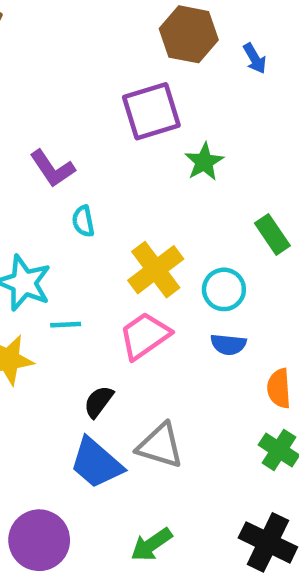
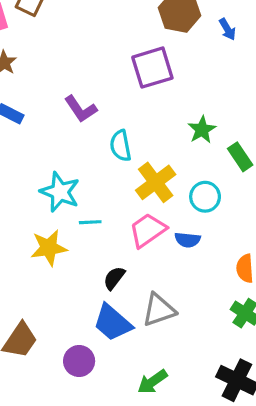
green star: (204, 162) -> (202, 130), moved
cyan semicircle: (83, 221) -> (121, 146), moved, size x1.4
blue semicircle: (228, 344) -> (188, 240), moved
gray triangle: (160, 446) -> (159, 310), turned -36
purple circle: (39, 540) -> (79, 361), moved, size x0.7

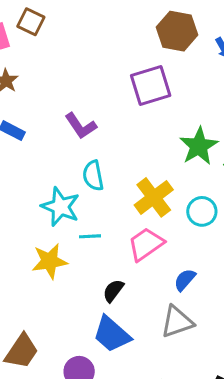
green star: (202, 130) -> (199, 146), size x1.4
cyan semicircle: (121, 146) -> (93, 176), moved
blue semicircle: (188, 240) -> (185, 280), moved, turned 125
gray triangle: (159, 310) -> (177, 322), moved

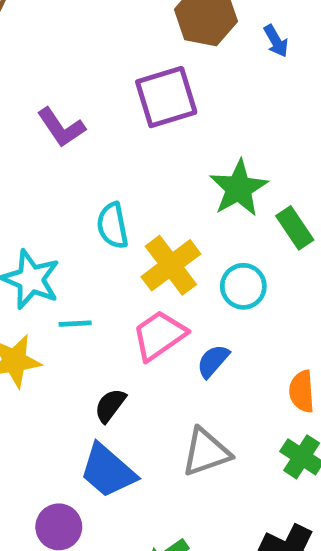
purple L-shape: (81, 126) -> (61, 127), moved
cyan semicircle: (93, 176) -> (112, 226), moved
blue semicircle: (185, 280) -> (213, 361), moved

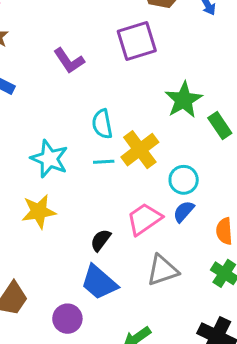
cyan circle: (243, 286) -> (184, 180), moved
cyan line: (75, 324) -> (104, 162), moved
pink trapezoid: (159, 335) -> (144, 219), moved
blue semicircle: (213, 361) -> (184, 211), moved

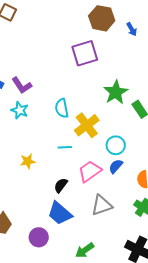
purple L-shape: (69, 61) -> (22, 85), moved
cyan star: (49, 159) -> (20, 110), moved, size x0.7
cyan line: (104, 162) -> (65, 147), moved
yellow star: (39, 211) -> (28, 161), moved, size x0.7

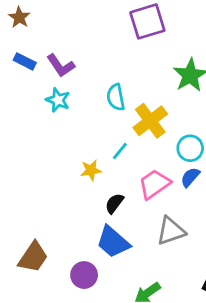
cyan line: (65, 147) -> (120, 151), turned -48
yellow star: (28, 161) -> (91, 170), moved

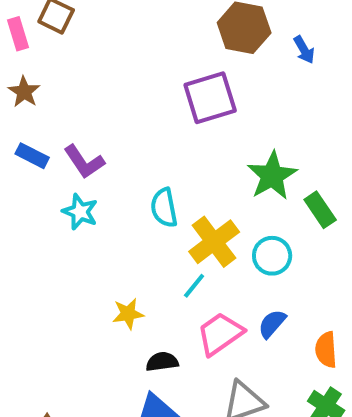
cyan circle: (190, 148) -> (272, 256), moved
cyan line: (120, 151) -> (194, 286), moved
black semicircle: (114, 203) -> (162, 362), turned 45

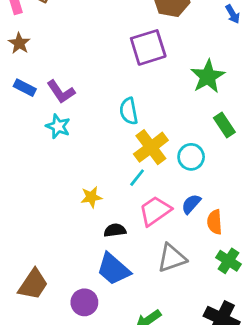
blue arrow: (304, 50) -> (233, 14), moved
green star: (272, 176) -> (208, 76), moved
cyan semicircle: (164, 208) -> (129, 111), moved
orange semicircle: (326, 350) -> (215, 222), moved

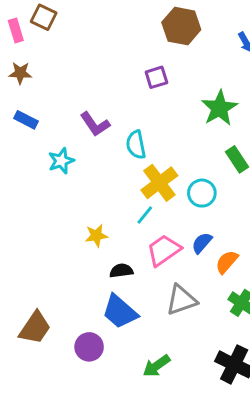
brown star: (19, 43) -> (20, 73), turned -30
purple square: (148, 47) -> (156, 77), size x0.6
purple L-shape: (61, 92) -> (95, 124), moved
cyan star: (58, 126) -> (61, 161), turned 30
orange semicircle: (215, 222) -> (227, 262), turned 45

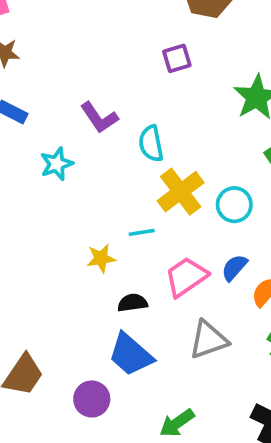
cyan line: (145, 215) -> (142, 232), moved, turned 42

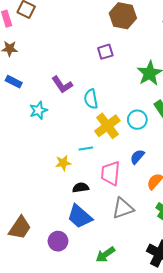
cyan circle: (234, 205) -> (137, 120), moved
blue semicircle: (234, 268) -> (137, 157), moved
pink trapezoid: (186, 277) -> (111, 173), turned -50

